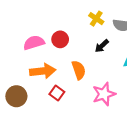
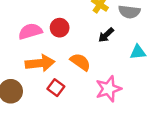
orange semicircle: (79, 70) -> (80, 62), turned -36

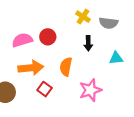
black arrow: (106, 35) -> (88, 43), turned -48
orange semicircle: (80, 62) -> (66, 67), turned -114

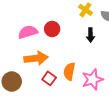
orange semicircle: (66, 67) -> (69, 71), moved

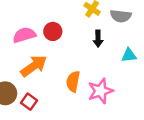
orange arrow: (36, 58) -> (34, 66), turned -30
red square: (49, 78) -> (29, 102), moved

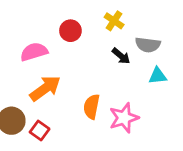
gray semicircle: (121, 16) -> (148, 45), moved
red circle: (53, 31) -> (70, 31), moved
black arrow: (98, 39) -> (121, 56), turned -49

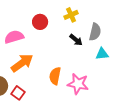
yellow cross: (114, 21) -> (71, 15), turned 32
gray semicircle: (148, 45) -> (95, 32), turned -84
pink star: (124, 118) -> (78, 84), turned 30

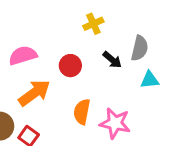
yellow cross: (71, 15) -> (93, 24), moved
red circle: (40, 22) -> (70, 66), moved

